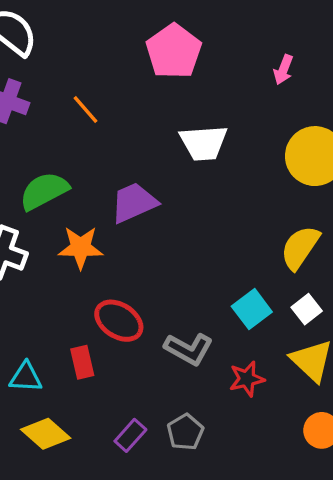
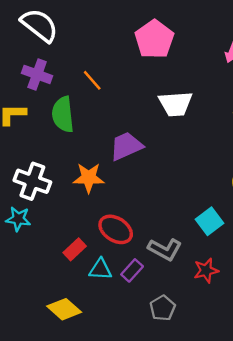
green semicircle: (44, 191) -> (63, 114), moved, turned -68
red rectangle: (82, 362) -> (75, 249), moved, turned 60
cyan triangle: (26, 377) -> (100, 269), moved
purple rectangle: (130, 435) -> (132, 270), moved

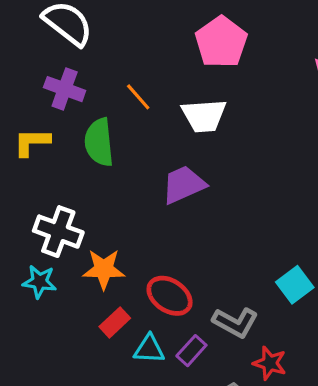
white trapezoid: (175, 104) -> (204, 116), moved
orange star: (89, 178) -> (104, 269), moved
red star: (206, 270) -> (270, 363), moved, turned 30

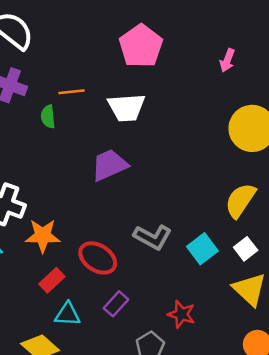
orange line: (138, 97) -> (71, 92), turned -55
green semicircle: (99, 142) -> (48, 117), moved, size x0.6
gray L-shape: (235, 322) -> (153, 237), moved
cyan triangle: (149, 349) -> (68, 314), moved

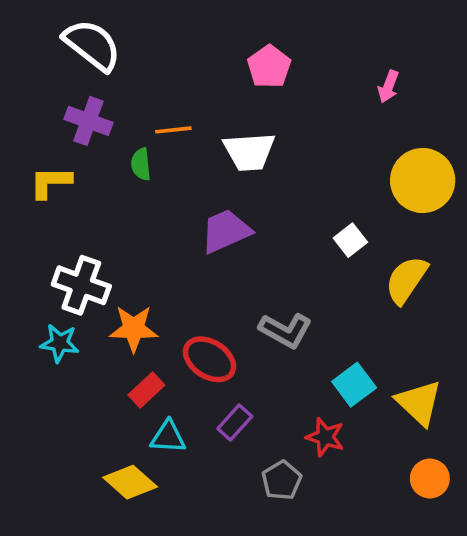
pink pentagon: (141, 46) -> (269, 67), size x0.7
cyan square: (202, 249) -> (354, 385), moved
white square: (246, 249) -> (350, 240), moved

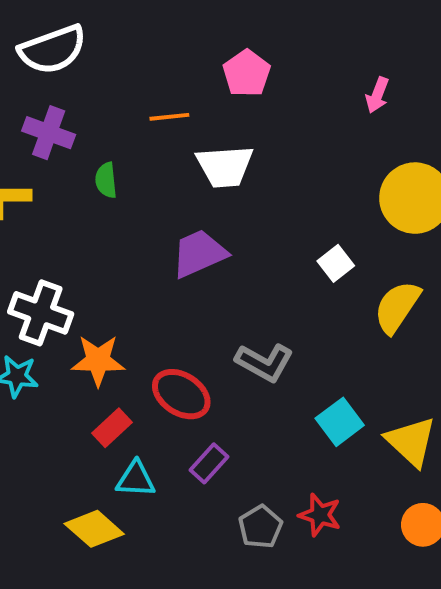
white semicircle: (92, 45) -> (53, 50), turned 122
orange line: (173, 130) -> (169, 117), moved
red star: (325, 437) -> (320, 515), moved

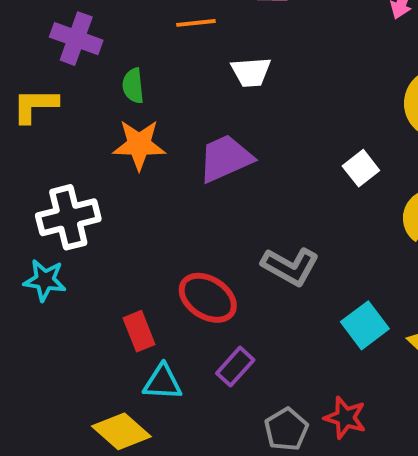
white trapezoid: (225, 166) -> (251, 72), size x0.7
white cross: (41, 313) -> (68, 217), turned -34
orange star: (98, 360) -> (139, 145), moved
red rectangle: (112, 428) -> (139, 331), turned -69

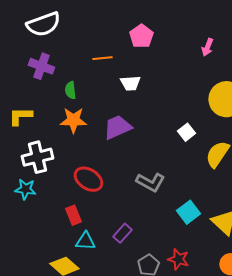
yellow L-shape: (35, 105) -> (20, 116), moved
red ellipse: (208, 298) -> (88, 179), moved

